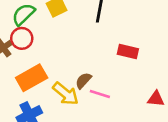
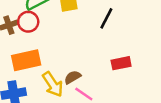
red rectangle: (128, 52) -> (121, 63), turned -42

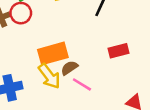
orange rectangle: (26, 60) -> (53, 53), moved

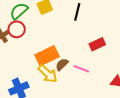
pink line: (82, 84) -> (81, 69), moved

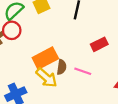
brown semicircle: (62, 64) -> (62, 67), turned 144

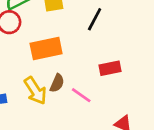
orange rectangle: (45, 58) -> (46, 49), moved

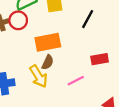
brown semicircle: (57, 83) -> (48, 62), moved
pink line: (81, 95) -> (76, 81), turned -63

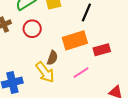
red circle: (18, 20) -> (32, 29), moved
orange rectangle: (48, 42) -> (75, 40), moved

